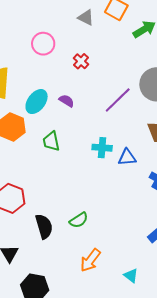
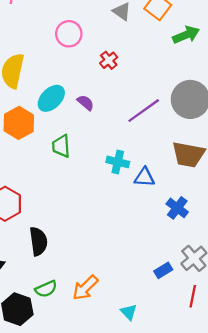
green semicircle: (79, 220) -> (46, 289), moved

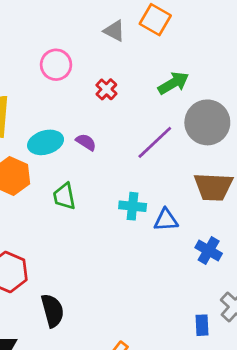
green arrow: (186, 35) -> (173, 83), moved
cyan ellipse: (51, 98) -> (46, 142), turned 36
blue rectangle: (163, 270) -> (202, 325), turned -54

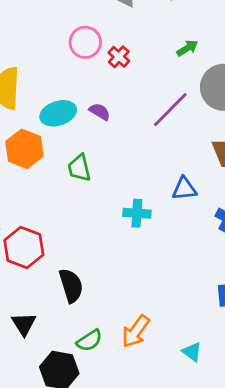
pink circle: (56, 65) -> (85, 42), moved
green arrow: (173, 83) -> (187, 48), size x0.7
cyan cross: (133, 206) -> (137, 213), moved

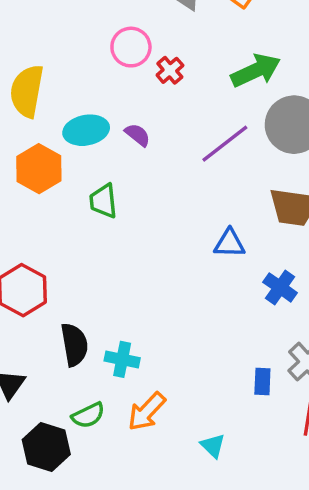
green arrow: (187, 48) -> (256, 71), size x1.8
cyan cross: (137, 213) -> (122, 359), moved

